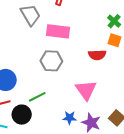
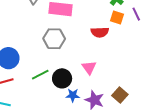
pink triangle: (86, 90) -> (89, 67), size x0.7
black circle: (22, 115) -> (62, 78), moved

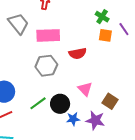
red semicircle: (100, 32) -> (78, 53), moved
brown square: (120, 95) -> (110, 101), moved

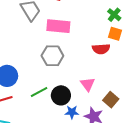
red semicircle: (78, 53) -> (101, 49), moved

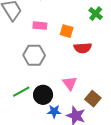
pink rectangle: (58, 26) -> (40, 26), size x0.6
orange square: (115, 34) -> (67, 31), moved

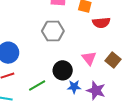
green line: (21, 92) -> (37, 86), moved
brown square: (93, 99) -> (113, 60), moved

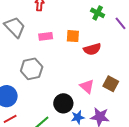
gray hexagon: (53, 31) -> (32, 69), moved

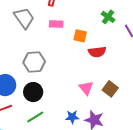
pink rectangle: (46, 36) -> (56, 24), moved
black circle: (63, 103) -> (33, 92), moved

